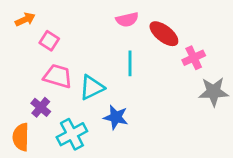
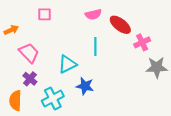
orange arrow: (25, 20) -> (11, 30), moved
pink square: (49, 41) -> (44, 14), moved, turned -32
pink trapezoid: (58, 76) -> (29, 53), moved, turned 30

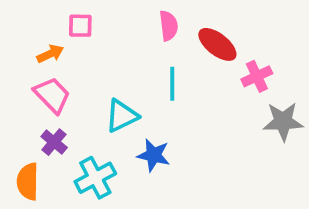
pink semicircle: (93, 14) -> (169, 26), turned -84
orange arrow: (11, 30) -> (50, 54), moved

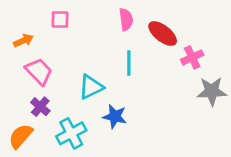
orange arrow: (50, 54) -> (23, 41), moved
orange semicircle: (28, 181) -> (21, 136), turned 40

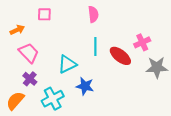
red ellipse: (163, 34) -> (120, 56), moved

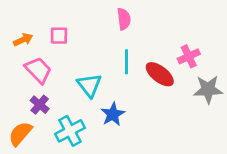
pink square: (44, 14) -> (59, 36), moved
cyan triangle: (67, 64) -> (89, 85), turned -42
blue star: (85, 86) -> (113, 114), turned 30

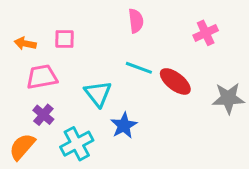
orange arrow: (23, 40) -> (25, 44), turned -144
pink cross: (189, 56) -> (206, 33), moved
cyan line: (127, 62) -> (139, 68), turned -70
pink trapezoid: (38, 70) -> (42, 77), turned -56

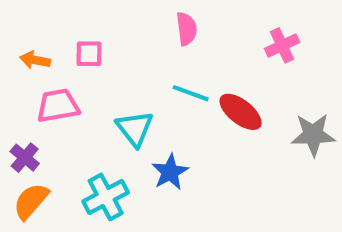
purple cross: (43, 115) -> (25, 158), moved

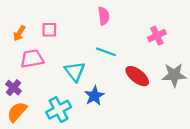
pink cross: (282, 45) -> (157, 36), moved
orange arrow: (35, 60) -> (19, 33), turned -70
red ellipse: (241, 112) -> (137, 76), moved

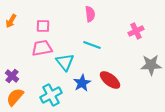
orange arrow: (19, 33) -> (11, 21), moved
pink trapezoid: (32, 59) -> (42, 48), moved
red ellipse: (137, 76) -> (110, 80), moved

